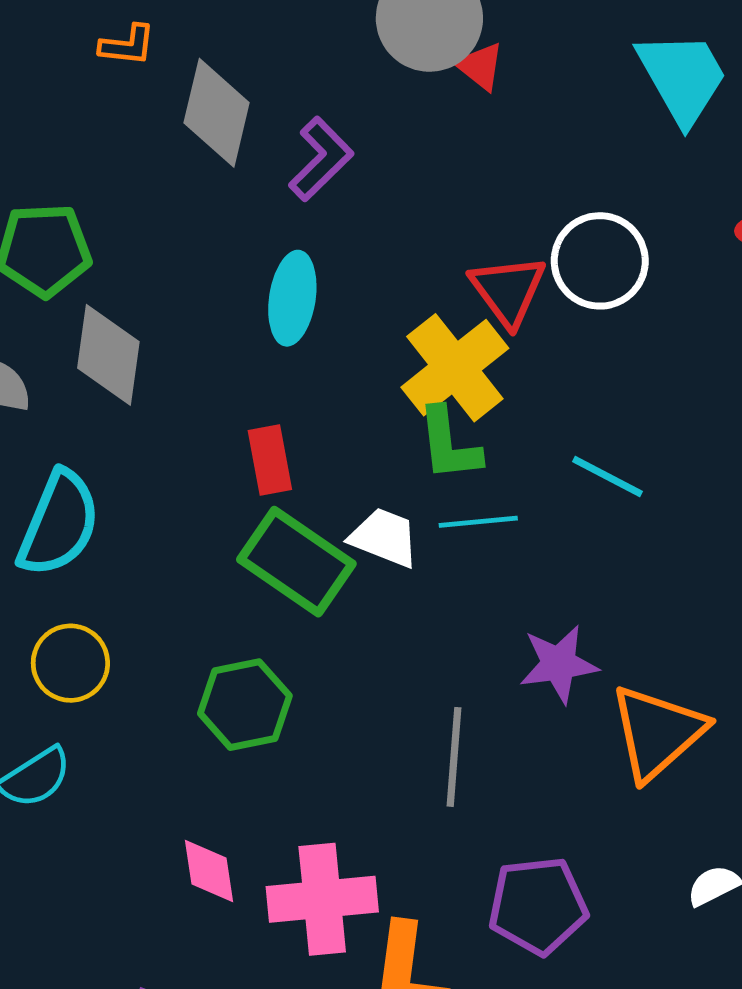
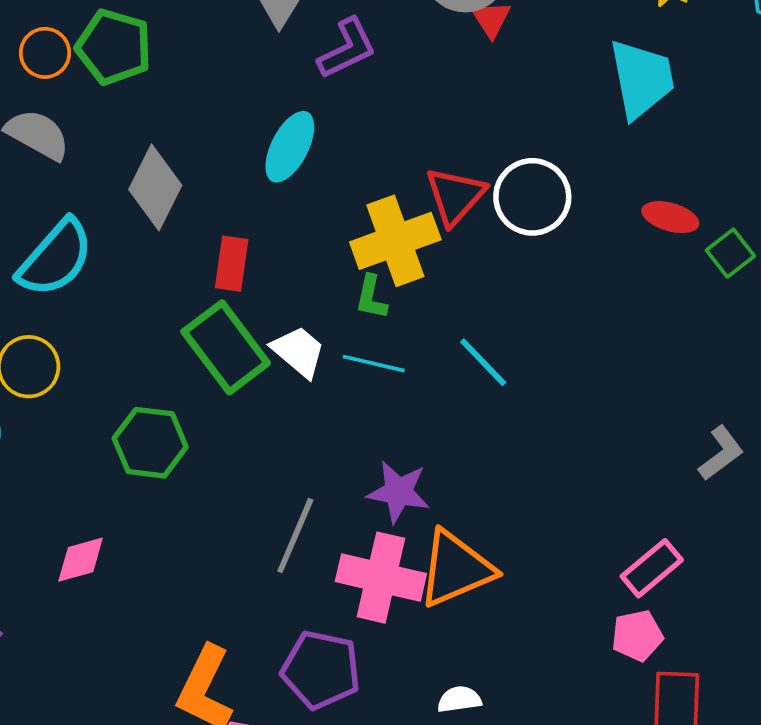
gray diamond: (108, 355) -> (155, 187), moved
green L-shape: (449, 444) -> (371, 297), size x0.7
pink diamond: (209, 871) -> (81, 560), turned 64
pink cross: (322, 899) -> (381, 578), moved

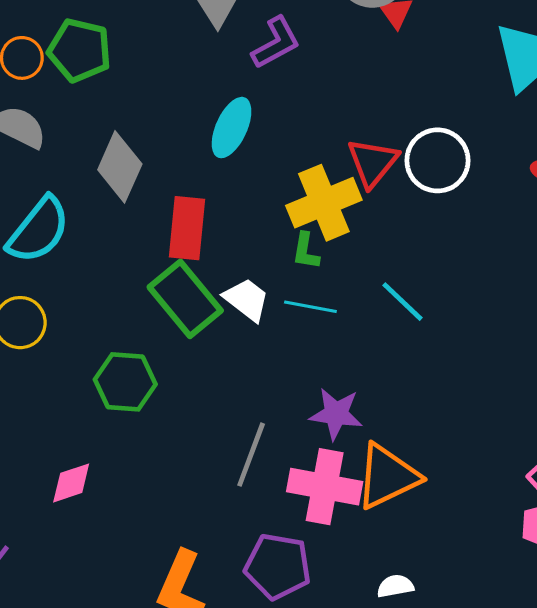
red rectangle: (232, 264) -> (187, 228), size x1.4

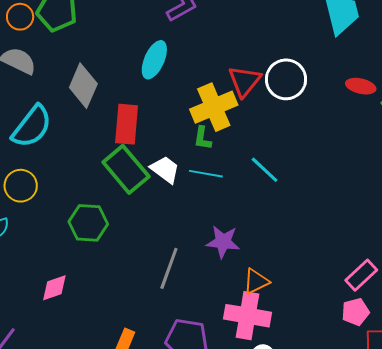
orange triangle: (387, 476) -> (256, 281), size x0.6
pink cross: (325, 487) -> (248, 316), moved

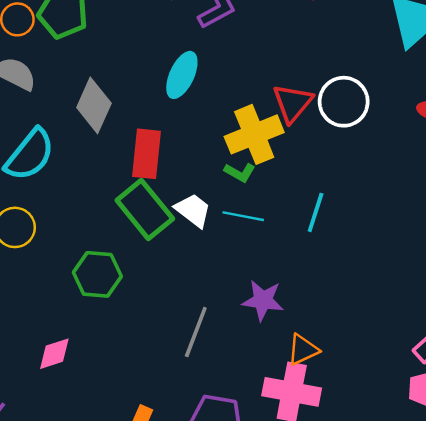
green L-shape: (203, 138) -> (240, 172), turned -70
cyan line: (265, 170) -> (316, 212), turned 64

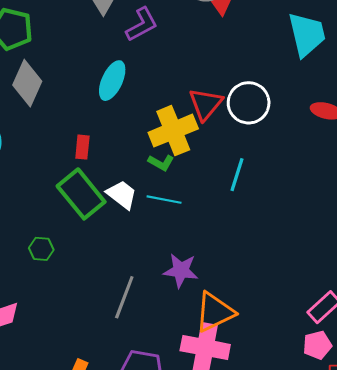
gray diamond: (94, 105) -> (27, 83), moved
red rectangle: (146, 154) -> (82, 147), size x0.6
cyan line: (316, 212) -> (237, 175), moved
green hexagon: (97, 274) -> (41, 249), size x0.6
orange triangle: (303, 350) -> (215, 312), size x1.5

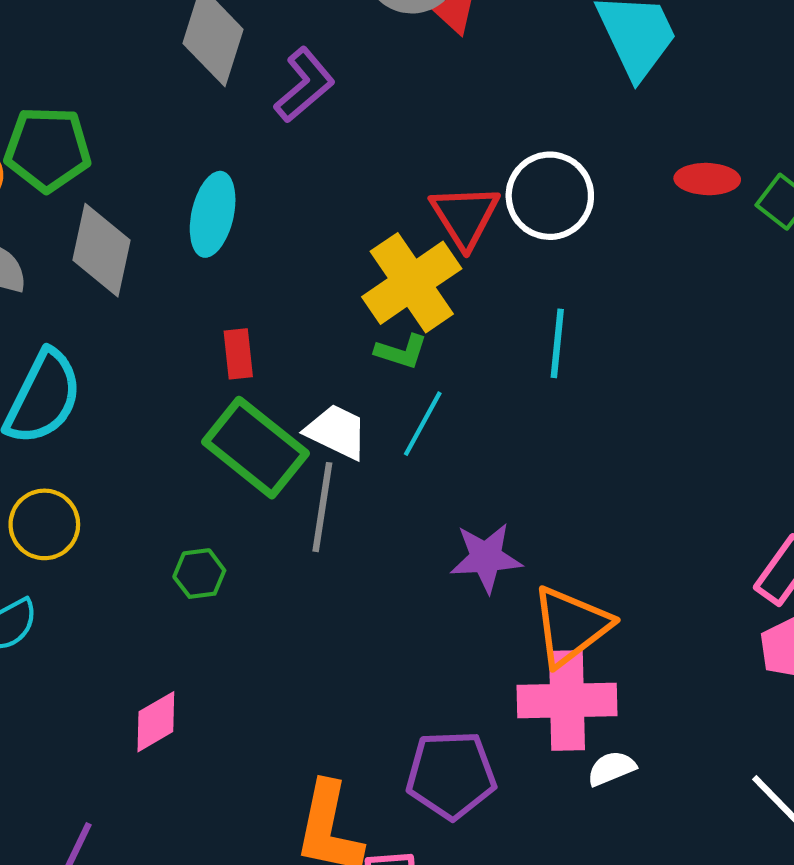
cyan ellipse: (112, 81) -> (213, 214), moved
cyan line: (164, 200) -> (423, 424), turned -60
gray line: (124, 297) -> (322, 507), moved

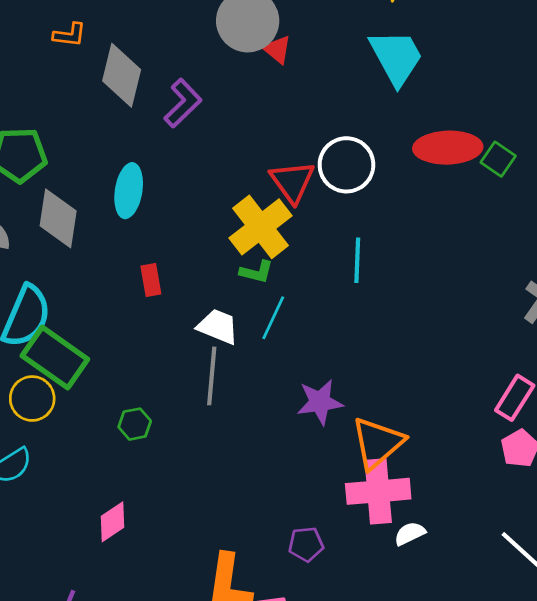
red ellipse: (707, 179) -> (448, 148), size x1.6
green rectangle: (255, 448) -> (55, 358), moved
purple pentagon: (451, 775) -> (306, 544), size x0.6

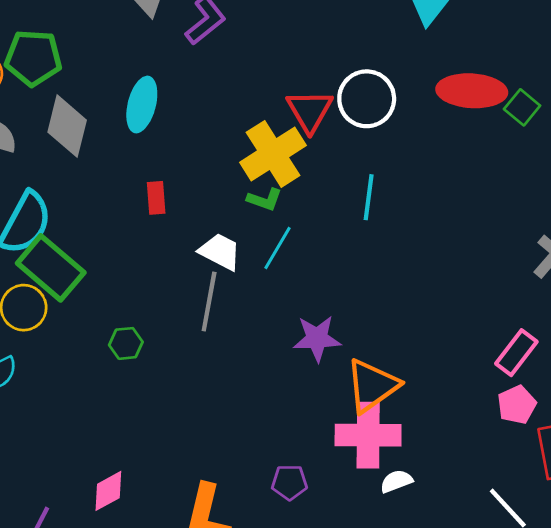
pink diamond: (113, 522) -> (108, 491), moved

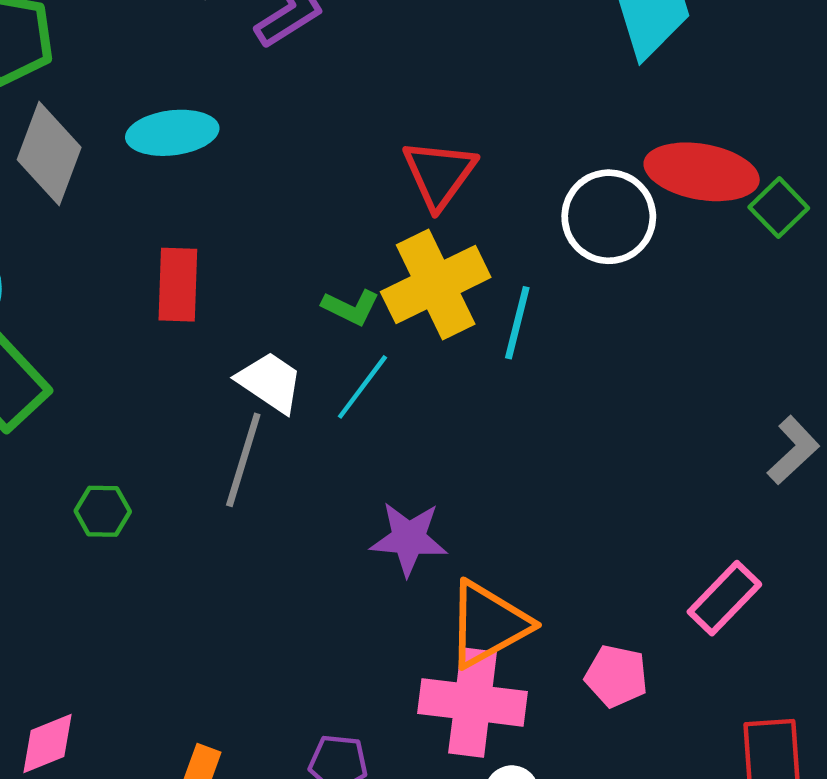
white circle: (367, 99) -> (609, 217), moved
cyan ellipse: (142, 105) -> (172, 133), turned 62
yellow cross: (273, 154) -> (436, 285), moved
red rectangle: (156, 198) -> (178, 285), size x1.4
pink pentagon: (517, 405) -> (616, 676), moved, turned 30

